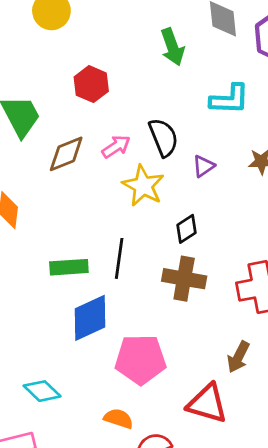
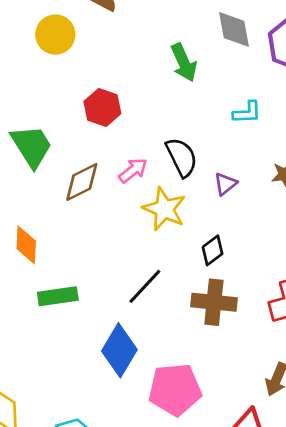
cyan L-shape: (230, 99) -> (247, 112), size x0.7
black line: (119, 258) -> (145, 286), turned 39
green rectangle: (69, 267) -> (58, 296), moved
blue diamond: (90, 318) -> (119, 350), turned -30

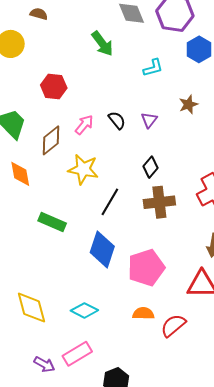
black semicircle: (182, 157) -> (117, 120), moved, size x0.7
yellow star: (164, 209) -> (83, 169), moved
orange diamond: (26, 245) -> (20, 174), moved
green rectangle: (58, 296) -> (52, 222), turned 44

